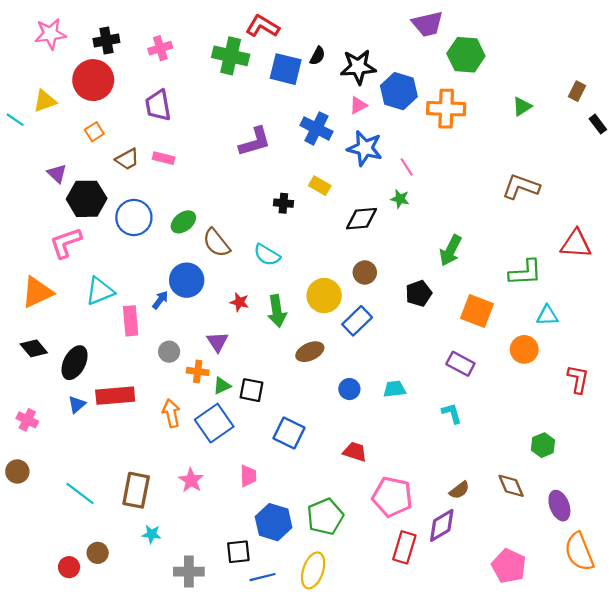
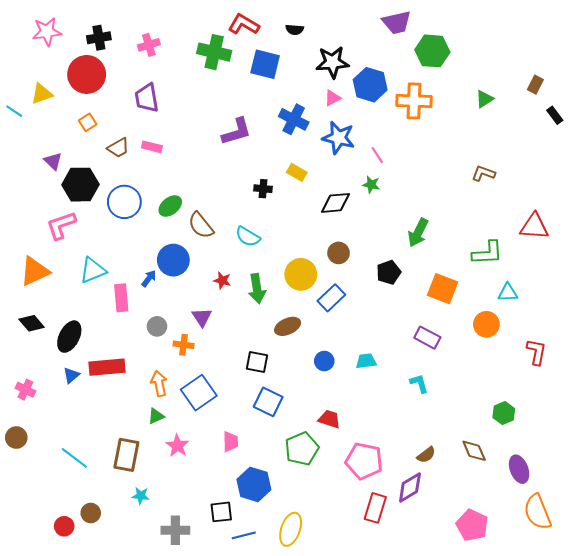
black semicircle: (318, 56) -> (295, 30), moved, turned 66
brown L-shape: (521, 187) -> (483, 173), size x0.7
green triangle: (222, 386) -> (156, 416), moved
black square: (252, 390) -> (257, 362), moved
green pentagon: (325, 517) -> (302, 449), moved

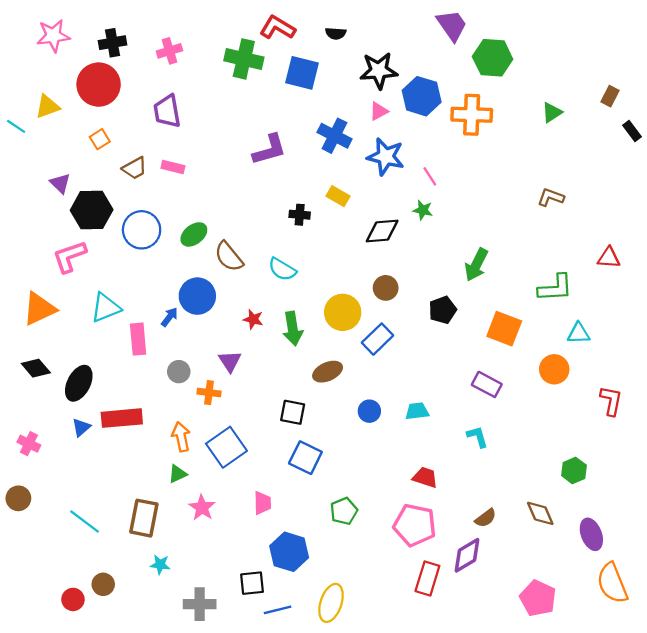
purple trapezoid: (397, 22) -> (452, 25), turned -112
red triangle: (534, 226) -> (609, 258), size x0.7
red trapezoid: (329, 419) -> (425, 477), moved
green pentagon: (302, 449) -> (344, 511), size x0.7

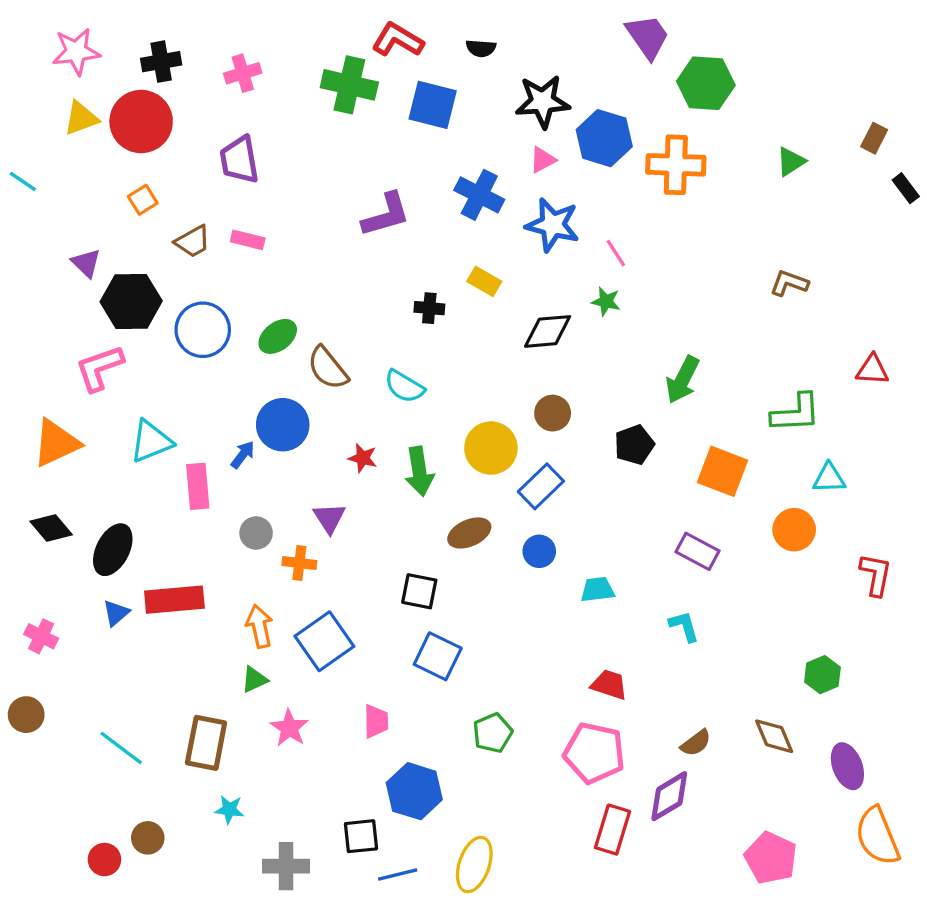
yellow triangle: (47, 107) -> (81, 118), moved
blue circle: (369, 411) -> (539, 551), moved

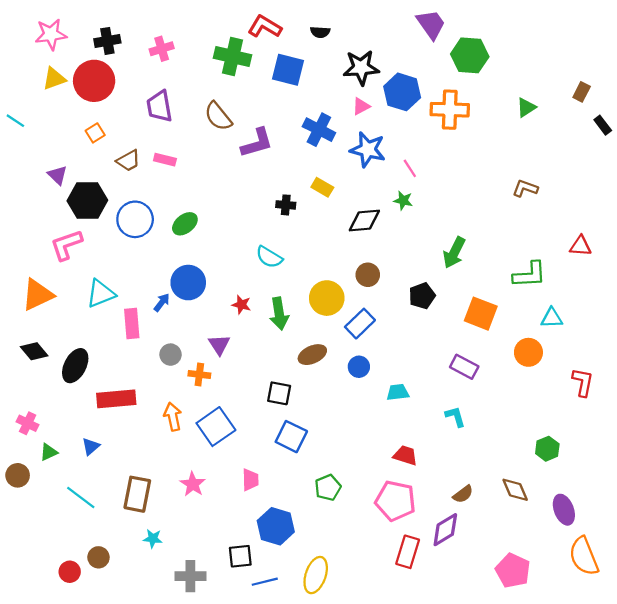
brown semicircle: (328, 368) -> (218, 116), moved
blue triangle: (116, 613) -> (91, 447), moved
green triangle: (254, 680) -> (49, 452), moved

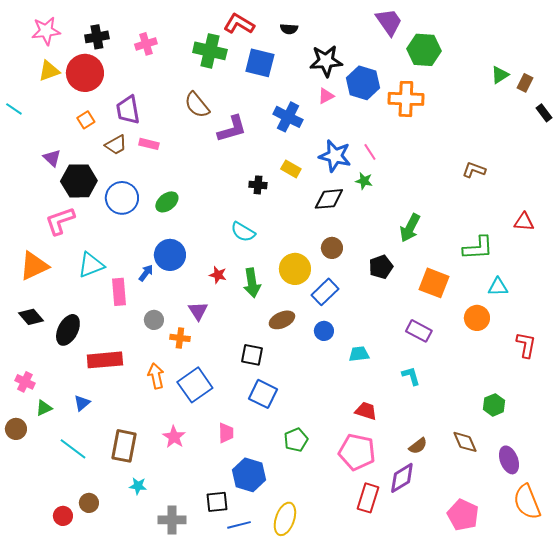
purple trapezoid: (159, 106) -> (128, 110), moved
green triangle: (526, 107) -> (500, 75), moved
blue star: (368, 150) -> (335, 156), moved

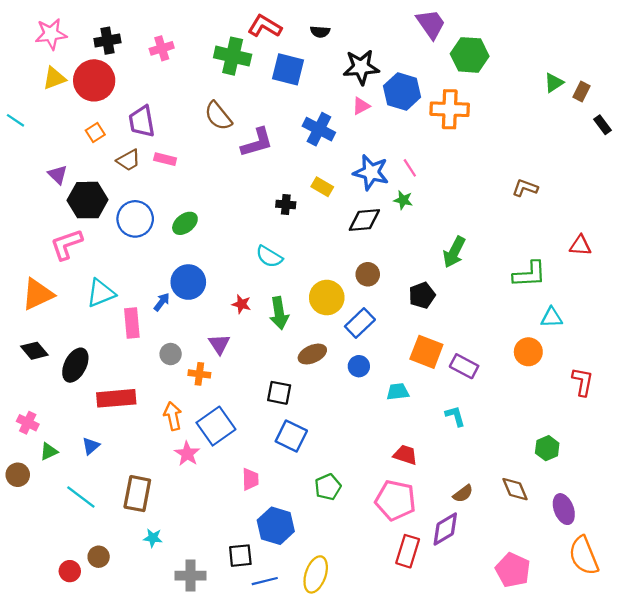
orange square: (434, 283) -> (426, 352), moved
pink star: (174, 437) -> (187, 454), moved

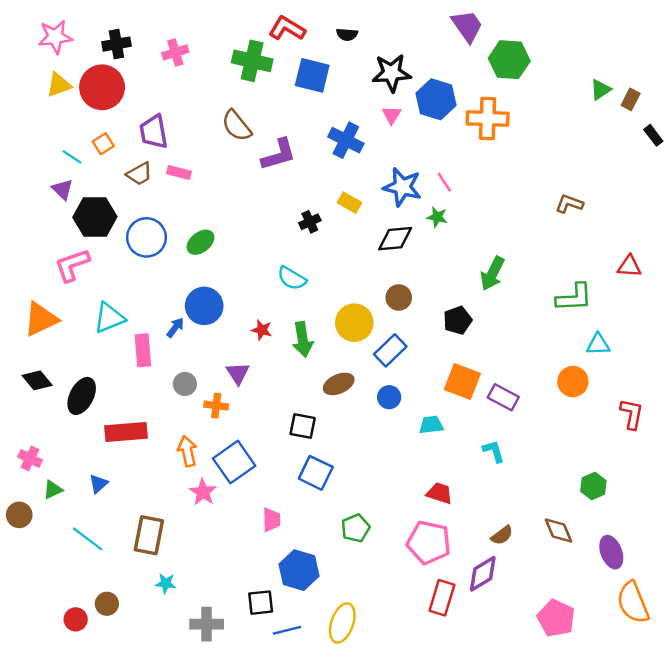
pink triangle: (361, 106) -> (392, 115), turned -30
cyan line: (16, 120) -> (72, 157), moved
black cross: (286, 204) -> (310, 222), turned -30

